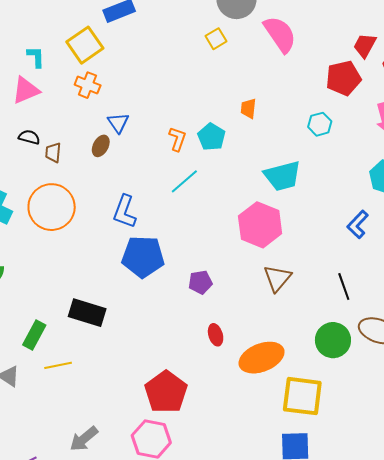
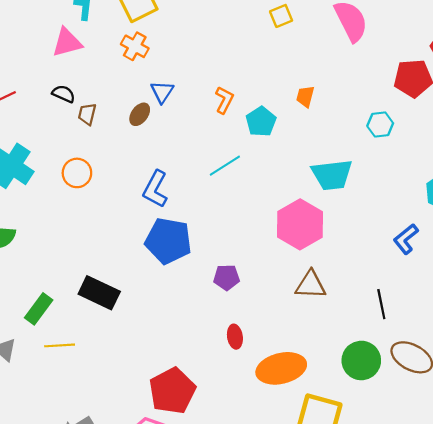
orange L-shape: (177, 139) -> (224, 100), moved
orange circle: (52, 207) -> (77, 173), size x0.6
brown triangle: (277, 278) -> (311, 285), turned 44

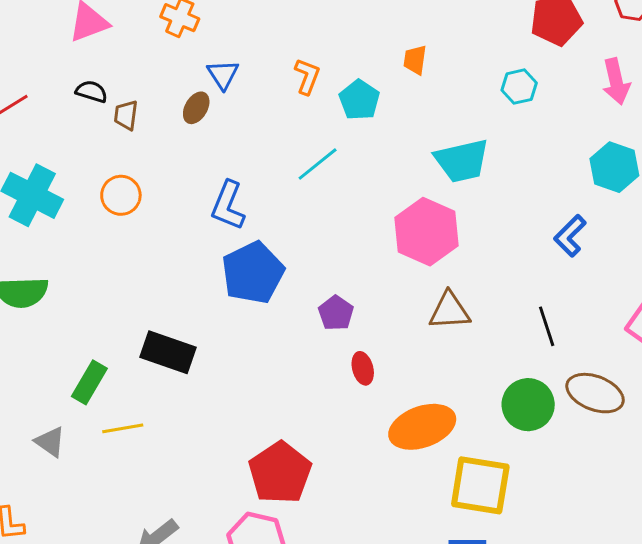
blue pentagon: (168, 241) -> (253, 273), turned -30
purple pentagon: (227, 277) -> (336, 313), turned -30
red ellipse: (235, 337) -> (363, 368), moved

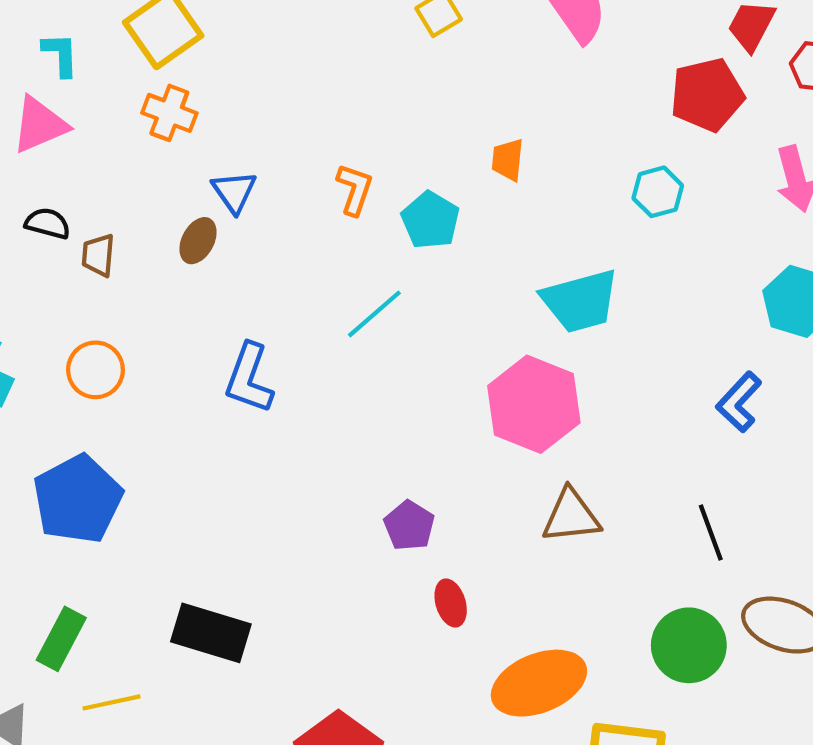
blue pentagon: (253, 273) -> (78, 499), moved
black rectangle: (168, 352) -> (211, 633), moved

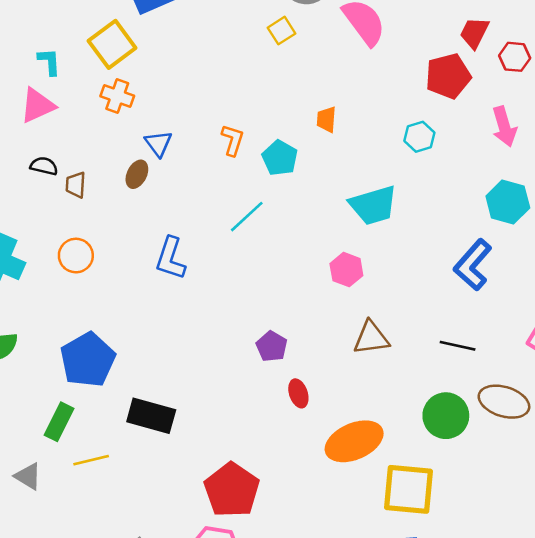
blue L-shape: (739, 402) -> (473, 265), size x1.4
pink hexagon: (534, 404) -> (346, 270), size x0.6
blue pentagon: (78, 499) -> (88, 360), moved
black line: (711, 532) -> (458, 346), turned -56

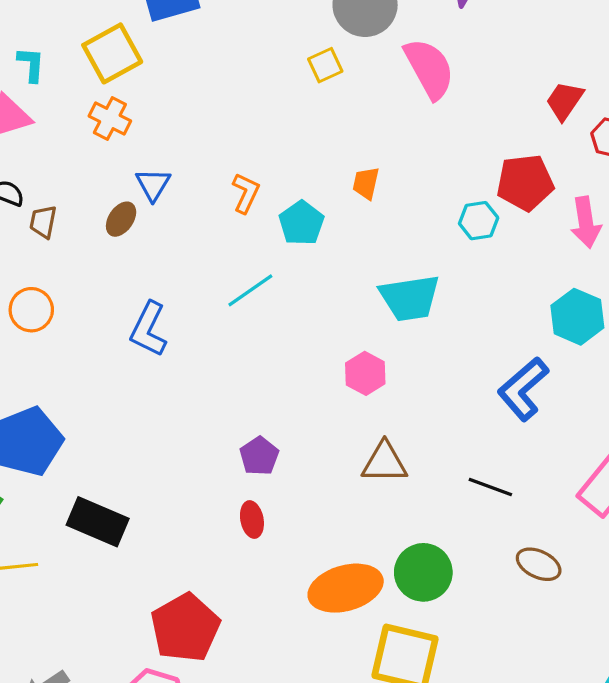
red pentagon: (448, 76) -> (525, 183), moved
red ellipse: (298, 393) -> (252, 520), moved
brown ellipse: (504, 402) -> (539, 564), size x0.7
green circle: (446, 416) -> (423, 572), moved

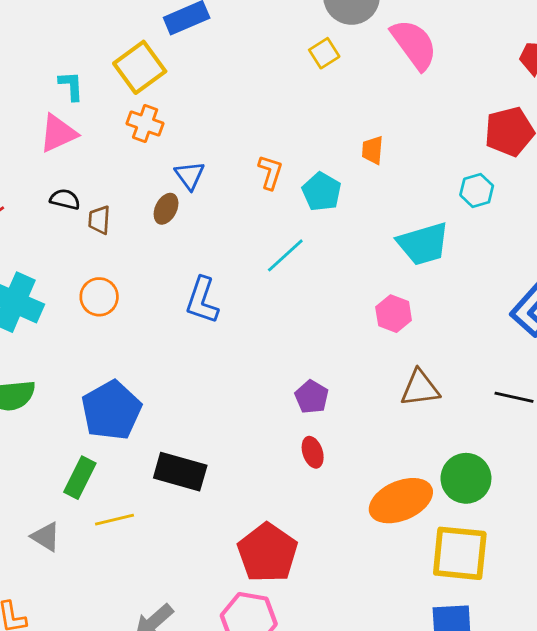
cyan hexagon: (479, 221) -> (477, 190), moved

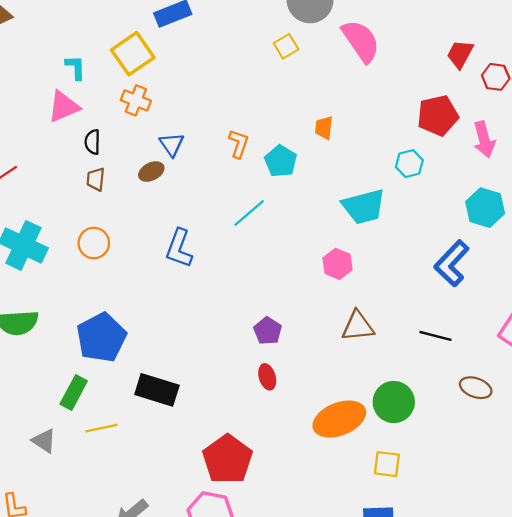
black semicircle: (65, 199) -> (92, 142), moved, turned -105
brown ellipse: (166, 209) -> (151, 172), turned 35
yellow square: (460, 553) -> (387, 464), size x0.6

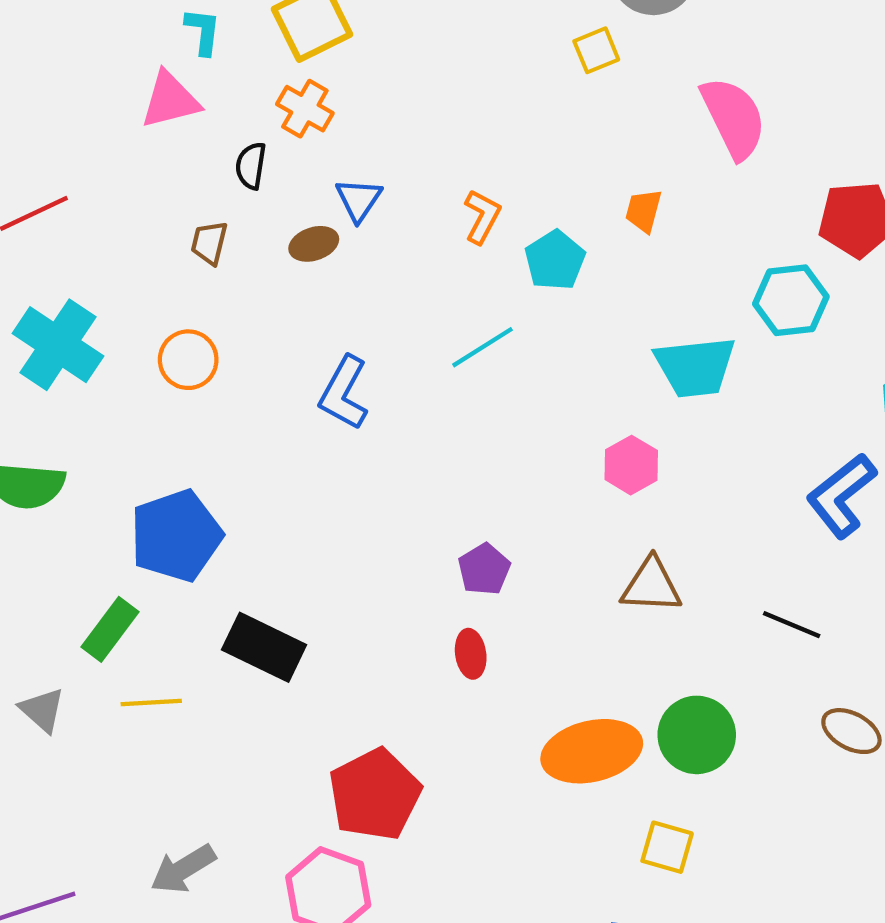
pink semicircle: (361, 41) -> (734, 118), moved
black semicircle: (92, 142) -> (251, 166), moved
cyan hexagon: (409, 164) -> (791, 300), size x1.4

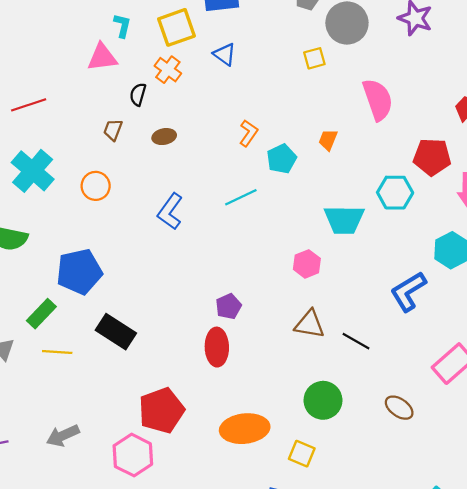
blue triangle: (359, 200) -> (225, 54), moved, turned -35
black line: (792, 625) -> (356, 341), moved
red ellipse: (471, 654) -> (217, 347), size x1.6
orange ellipse: (592, 751) -> (245, 429), moved

